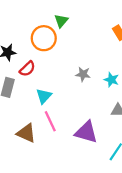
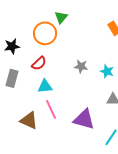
red semicircle: (27, 69) -> (39, 63), moved
cyan triangle: (44, 96) -> (45, 86), turned 42

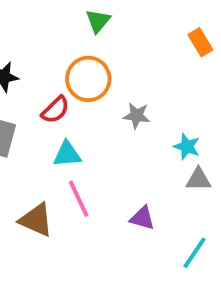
orange circle: (45, 33) -> (88, 79), moved
cyan star: (107, 71) -> (187, 147), moved
purple triangle: (84, 119) -> (142, 218), size x0.6

